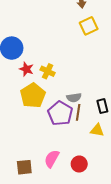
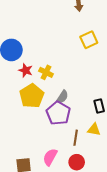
yellow square: (89, 26) -> (89, 40), moved
gray semicircle: (74, 98) -> (62, 97), moved, turned -48
brown line: (78, 112) -> (76, 138), moved

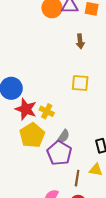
yellow square: (89, 40) -> (80, 83), moved, turned 30
red star: (26, 70) -> (26, 109), size x1.5

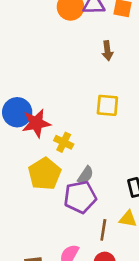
red star: (26, 109) -> (36, 123), moved, turned -30
purple pentagon: (59, 153) -> (80, 197), turned 30

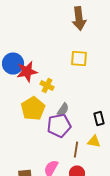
brown arrow: (107, 51) -> (79, 19), size x1.6

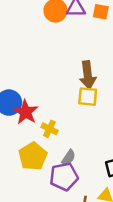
brown arrow: (79, 19) -> (88, 75), moved
red star: (27, 72) -> (26, 112), turned -30

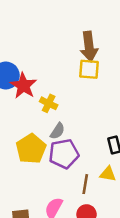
yellow pentagon: (33, 156) -> (31, 149), moved
gray semicircle: (69, 157) -> (57, 131), moved

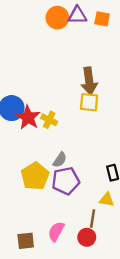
yellow cross: (49, 103) -> (49, 120), moved
brown line: (85, 184) -> (93, 218), moved

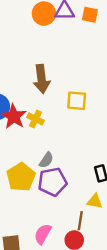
brown arrow: (89, 81) -> (41, 79), moved

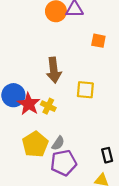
orange square: (90, 15) -> (98, 41), moved
yellow pentagon: (21, 177) -> (35, 144), moved

